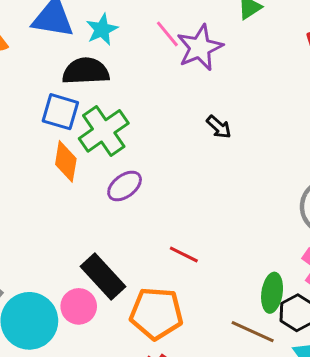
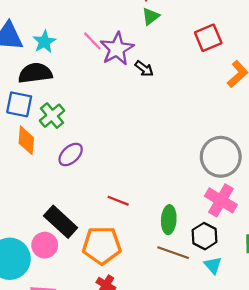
black arrow: (219, 127) -> (144, 69), moved
green cross: (104, 131) -> (52, 116), size x0.7
green ellipse: (272, 293) -> (169, 220), moved

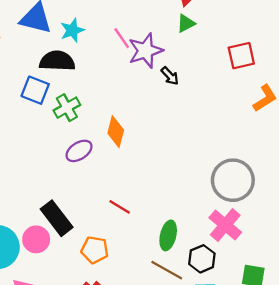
orange diamond: (26, 140) -> (116, 132), moved
orange pentagon: (102, 245) -> (95, 250), size x0.7

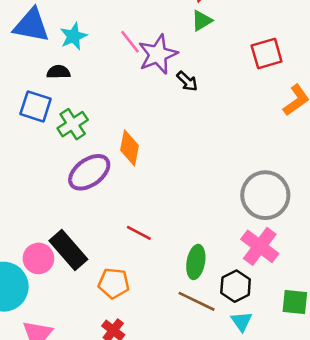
black semicircle: (57, 61) -> (58, 72), size x0.6
purple ellipse: (79, 151) -> (89, 172), size x1.4
pink circle: (36, 239) -> (38, 258), moved

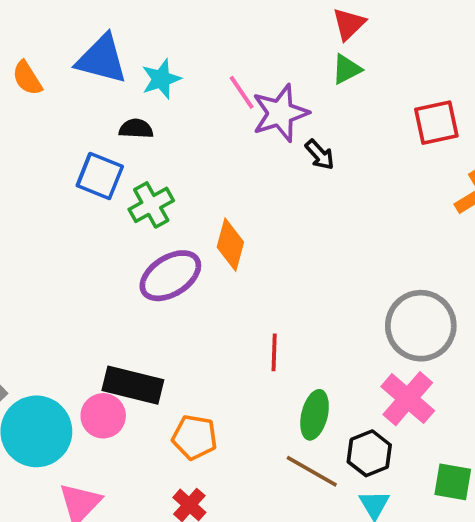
red line: (139, 233) -> (274, 352), moved, turned 60
black rectangle: (68, 250) -> (133, 385), turned -39
pink circle: (38, 258) -> (103, 416), moved

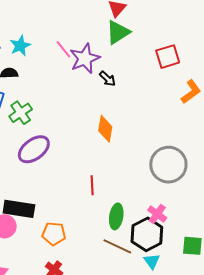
green triangle: (347, 69) -> (118, 32), size x1.5
orange diamond: (230, 245) -> (105, 129), moved
pink cross: (408, 399) -> (157, 214), moved, size x0.7
black hexagon: (369, 453) -> (147, 234), size x1.4

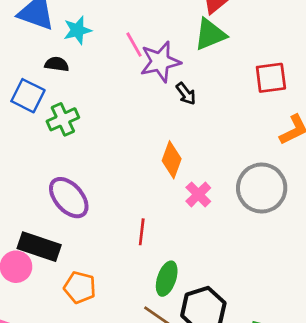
purple ellipse: (34, 149) -> (69, 198), moved, turned 76
gray circle: (168, 165) -> (262, 188), moved
pink cross: (157, 214) -> (198, 194), moved

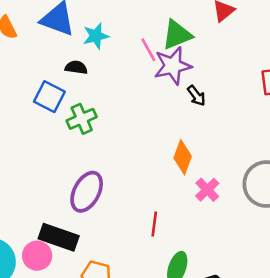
green triangle: (210, 34) -> (177, 35), moved
purple ellipse: (69, 198) -> (87, 192), turned 69

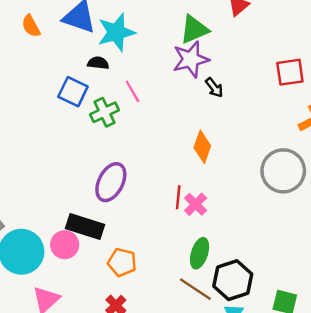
cyan star: (96, 36) -> (116, 32), size x1.5
pink line: (148, 50) -> (132, 91), moved
pink cross: (207, 190) -> (196, 204), moved
red line: (154, 224) -> (178, 197), moved

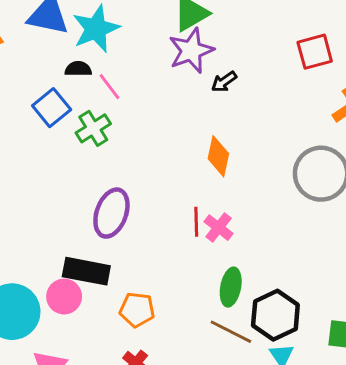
black arrow: (214, 88) -> (224, 82), turned 100
pink line: (132, 91) -> (109, 87), moved
blue square: (73, 92) -> (52, 108), turned 32

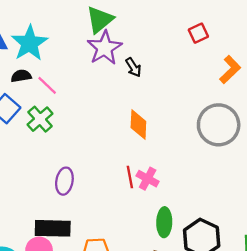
red square: (315, 52) -> (198, 33), size x0.7
black arrow: (224, 82) -> (133, 67), turned -78
purple ellipse: (111, 213) -> (64, 181), size x0.7

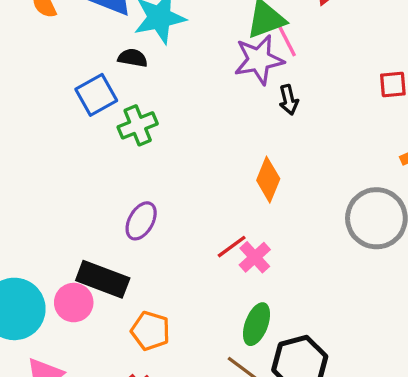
pink line: (47, 85) -> (287, 41), moved
red line: (130, 177) -> (232, 247), turned 45

